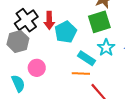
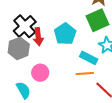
red arrow: (49, 20) -> (38, 37), moved

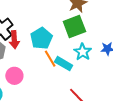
orange line: (85, 74) -> (50, 59), moved, turned 60

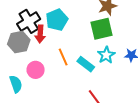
cyan pentagon: (41, 38) -> (57, 20), moved
orange line: (50, 59) -> (63, 57), moved

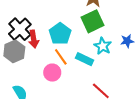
cyan pentagon: (57, 20) -> (60, 34), moved
pink circle: (36, 70) -> (52, 73), moved

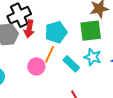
cyan star: (103, 46) -> (93, 57), turned -30
orange line: (61, 57) -> (49, 54), turned 42

